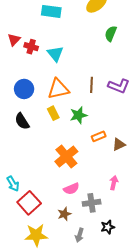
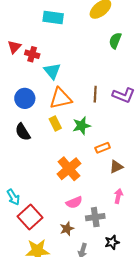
cyan triangle: (55, 54) -> (52, 71), moved
brown triangle: (119, 144) -> (116, 167), moved

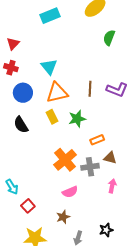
cyan rectangle: (53, 17) -> (50, 16), turned -30
red cross: (32, 54) -> (11, 68), moved
brown triangle: (116, 167) -> (110, 158), turned 40
red square: (30, 217) -> (28, 206), size x0.6
gray cross: (95, 217) -> (90, 167), moved

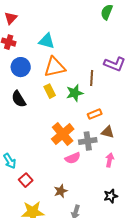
cyan triangle: (49, 67) -> (47, 41), turned -36
brown line: (90, 89) -> (92, 78), moved
pink semicircle: (70, 192) -> (73, 158), moved
black star: (106, 230) -> (111, 196), moved

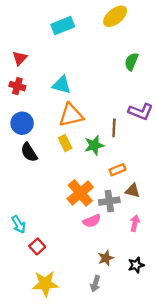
green semicircle: (107, 12) -> (131, 62), moved
blue circle: (21, 67) -> (22, 123), moved
brown star: (61, 191) -> (106, 258), moved

